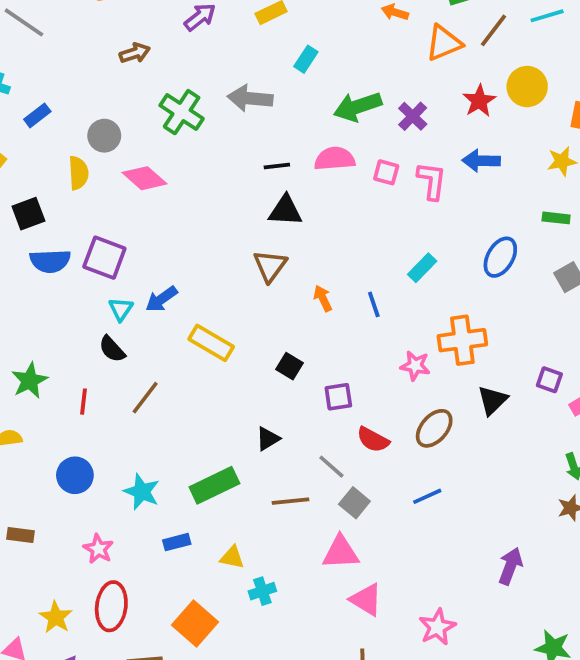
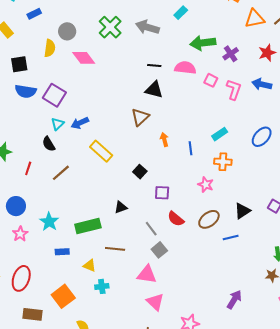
orange cross: (462, 340) -> (223, 162), moved, size x0.7
blue line: (427, 496) -> (231, 237), moved
brown line: (291, 501) -> (115, 249), moved
pink star: (98, 549) -> (20, 234), moved

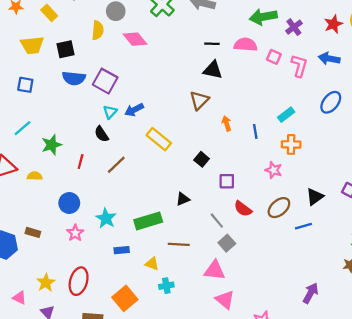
blue ellipse: (262, 137) -> (331, 102), moved

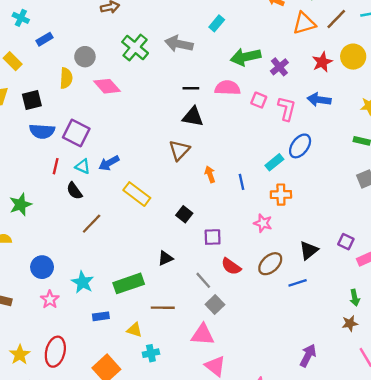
blue ellipse: (331, 102) -> (300, 146), moved
cyan triangle: (110, 112) -> (83, 166), turned -48
red line: (81, 162) -> (56, 166), moved

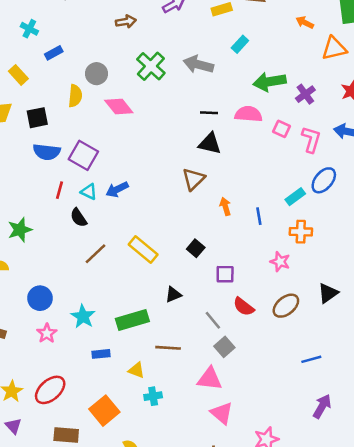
yellow rectangle: (137, 194) -> (143, 249), moved
blue line: (298, 283) -> (311, 359), moved
red ellipse: (55, 352) -> (50, 390), turned 32

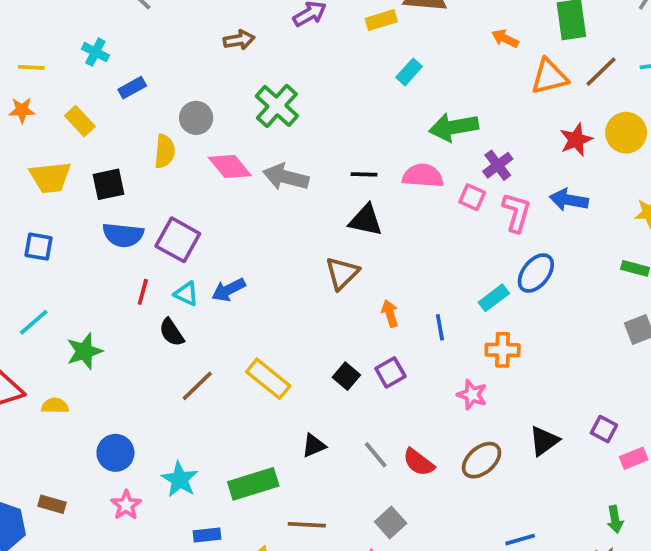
gray arrow: (198, 64) -> (286, 177), moved
purple cross: (305, 94) -> (498, 165), moved
purple square: (225, 274) -> (390, 372), moved, turned -30
gray line: (213, 320) -> (376, 455), moved

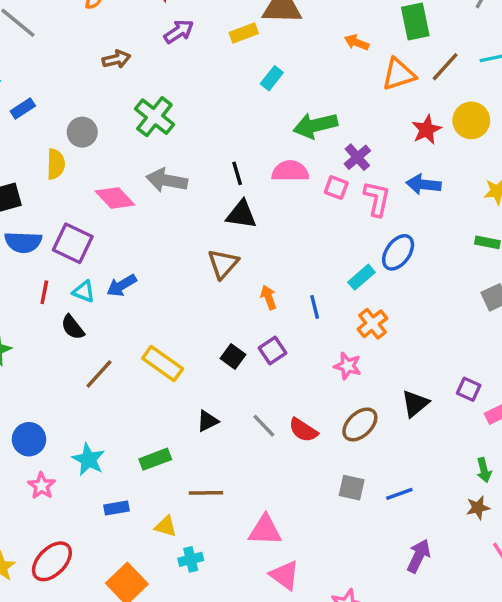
pink diamond: (230, 166) -> (115, 198), moved
black line: (364, 174) -> (237, 173), turned 75
orange cross: (503, 350) -> (372, 324), turned -36
green rectangle: (253, 484) -> (155, 459), size x0.7
gray square: (391, 522) -> (352, 488), moved, turned -32

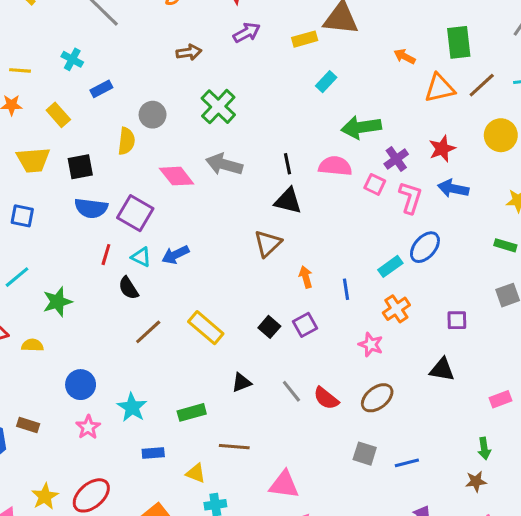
red star: (427, 130) -> (442, 149), moved
purple square: (469, 389) -> (457, 320), moved, turned -30
black triangle: (415, 403) -> (442, 370), moved, turned 44

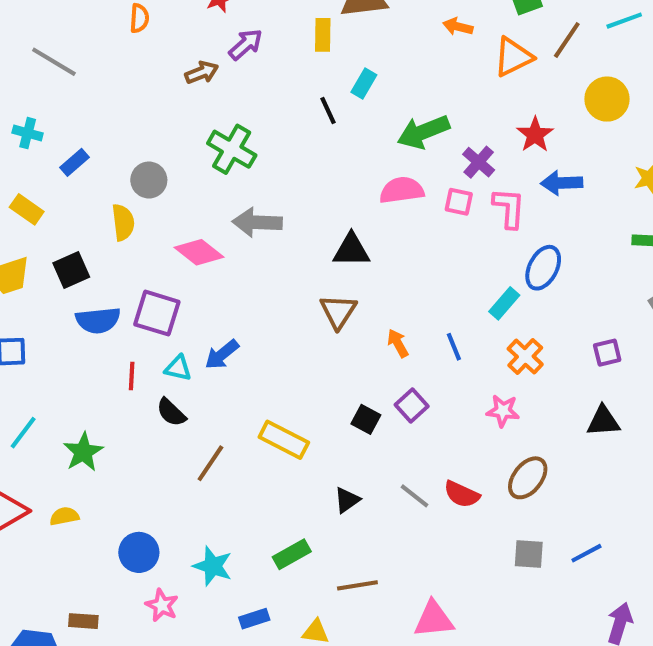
yellow rectangle: (305, 39) -> (323, 35), turned -60
brown arrow: (189, 52) -> (202, 72), moved
black line: (288, 164) -> (328, 111), moved

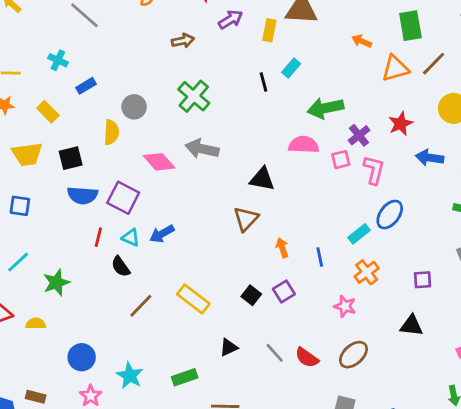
purple arrow: (246, 44) -> (231, 20), moved
blue arrow: (562, 183) -> (430, 158), moved
pink square: (459, 202) -> (341, 160), turned -36

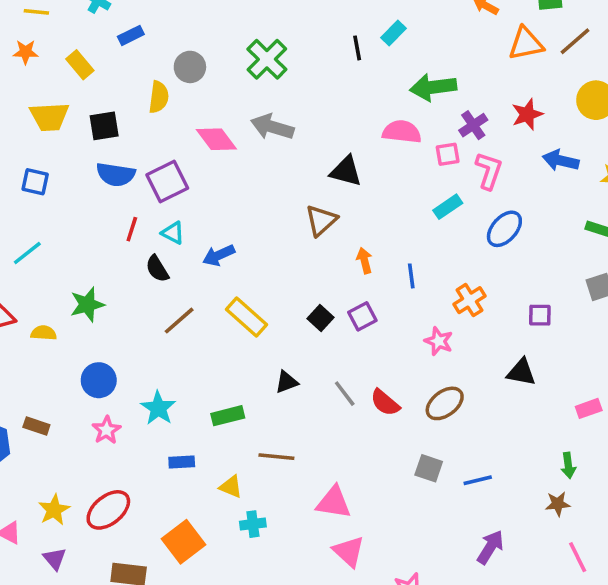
purple square: (123, 198) -> (167, 181), turned 32
blue arrow: (162, 234) -> (219, 255), moved
cyan rectangle: (359, 234) -> (448, 207), moved
green star: (56, 283) -> (87, 304), moved

